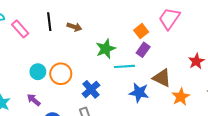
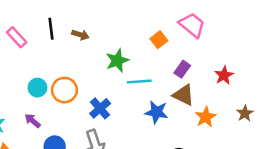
pink trapezoid: (169, 19) -> (192, 25), turned 95
purple rectangle: (143, 50) -> (182, 69), moved

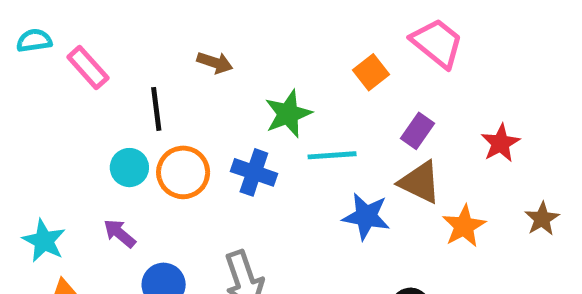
black line: (51, 29) -> (156, 109), moved
blue cross: (100, 108) -> (254, 172), moved, turned -30

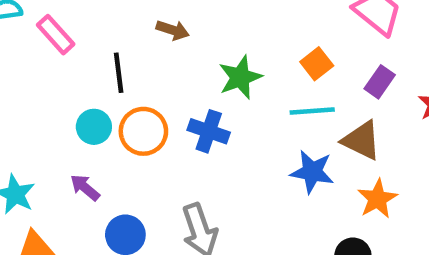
orange square: (371, 72) -> (317, 64), moved
purple rectangle: (417, 131) -> (380, 82), moved
cyan line: (332, 155) -> (312, 111), moved
orange star: (464, 226) -> (377, 199), moved

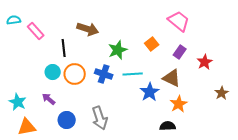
brown arrow: (173, 30) -> (88, 29), size x1.5
cyan line: (312, 111) -> (133, 74), moved
blue star: (312, 172) -> (150, 92), turned 30

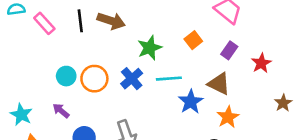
black line: (64, 48) -> (80, 21), moved
blue cross: (104, 74) -> (132, 79), turned 30

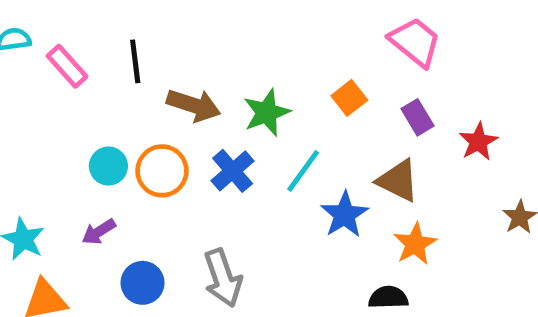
brown arrow: (111, 21) -> (194, 105), moved
purple rectangle: (229, 50) -> (417, 117), turned -66
cyan line: (169, 79) -> (303, 171), turned -50
purple arrow: (61, 111) -> (99, 232), turned -72

